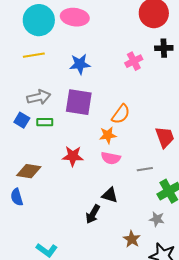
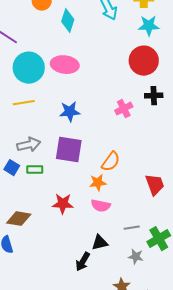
gray line: (145, 169) -> (132, 228), moved
black triangle: (110, 195) -> (100, 243), turned -30
gray star: (157, 219) -> (136, 257), moved

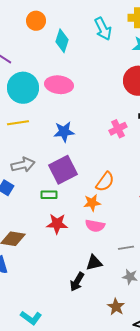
purple square: (69, 150) -> (63, 170), turned -36
green rectangle: (35, 170) -> (49, 195), moved

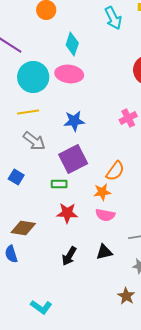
cyan diamond: (62, 41) -> (72, 44), moved
gray arrow: (23, 165) -> (34, 141), moved, turned 50
black arrow: (77, 282) -> (69, 256), moved

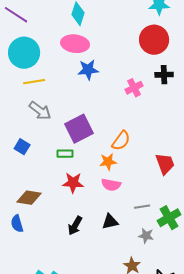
cyan circle: (33, 77) -> (24, 53), moved
blue star: (74, 121) -> (88, 70), moved

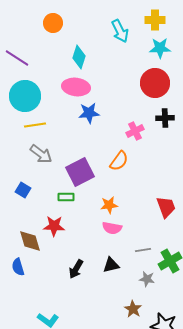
orange semicircle: (121, 141) -> (119, 161), moved
red star: (73, 183) -> (54, 226), moved
brown diamond: (29, 198) -> (30, 241), turned 65

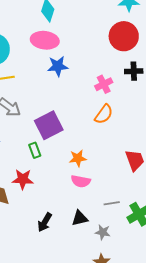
orange semicircle: (119, 161) -> (104, 114), moved
green rectangle: (66, 197) -> (35, 150), turned 70
gray star: (147, 279) -> (103, 232), moved

